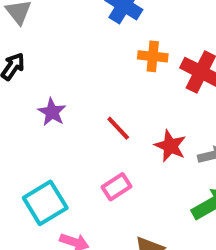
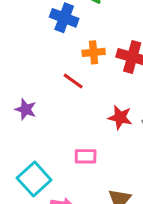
red line: (118, 128) -> (73, 81), moved
pink rectangle: (116, 187) -> (86, 156), turned 45

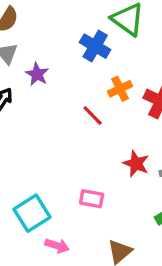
orange cross: (94, 52) -> (120, 89), turned -30
purple star: (26, 109) -> (37, 74), moved

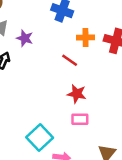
orange cross: (120, 89) -> (86, 38), turned 35
red star: (136, 164) -> (77, 94), moved

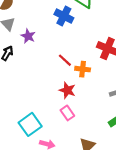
orange cross: (86, 38) -> (83, 69), moved
pink rectangle: (80, 119) -> (67, 113), turned 48

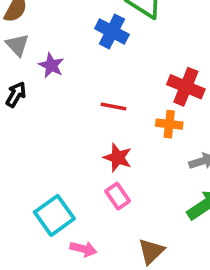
red line: (65, 60) -> (114, 107), turned -32
orange cross: (83, 69) -> (169, 124), moved

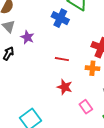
pink rectangle: (118, 196) -> (86, 107), moved

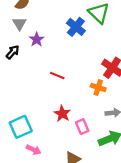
red line: (62, 59) -> (57, 76), moved
red star: (65, 87) -> (62, 114), moved

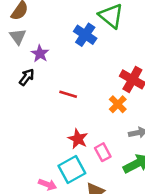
black arrow: (13, 52) -> (27, 77), moved
orange cross: (98, 87) -> (118, 104), turned 32
cyan square: (21, 127) -> (72, 169), moved

